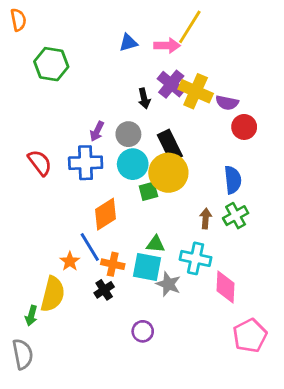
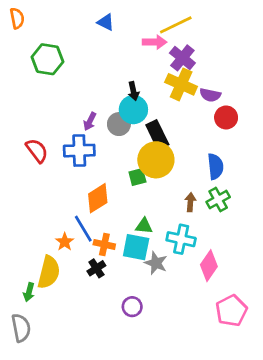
yellow line: (190, 27) -> (176, 25), turned 32
blue triangle: (128, 43) -> (106, 22), moved, turned 42
purple cross: (171, 84) -> (182, 58), moved
cyan circle: (133, 164) -> (133, 110), moved
pink diamond: (226, 287) -> (209, 266), turned 32

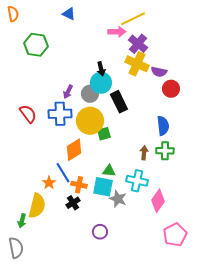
blue triangle: (106, 22) -> (69, 14), moved
yellow circle: (156, 160) -> (90, 121), moved
green cross: (218, 199) -> (165, 151), turned 30

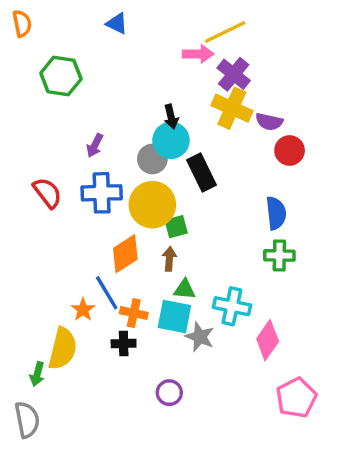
purple arrow: (68, 92) -> (95, 145), moved
brown arrow: (144, 153) -> (169, 259), moved
black cross: (73, 203) -> (124, 343), turned 32

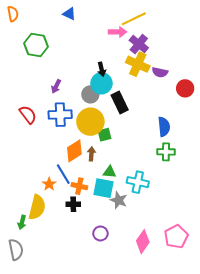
red circle: (290, 150) -> (185, 88), moved
brown arrow: (169, 259) -> (91, 154), moved
pink diamond: (268, 340) -> (143, 242), moved

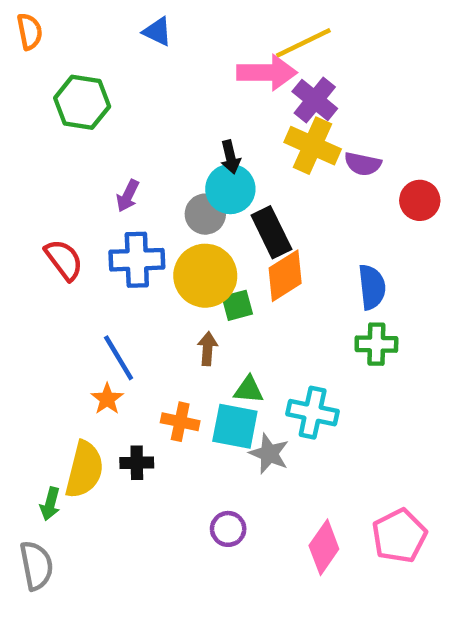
pink arrow: (118, 32) -> (267, 73), size x1.4
orange diamond: (74, 151) -> (285, 276), moved
blue line: (63, 174) -> (119, 358), moved
orange star: (49, 184) -> (107, 399), moved
black cross: (73, 204) -> (137, 463), moved

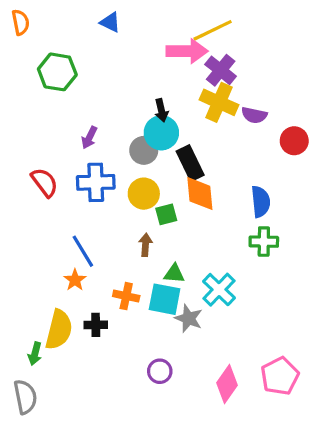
yellow circle: (205, 276) -> (144, 194), size x0.7
orange diamond: (285, 276) -> (200, 194), turned -63
cyan cross: (313, 413) -> (219, 290), turned 32

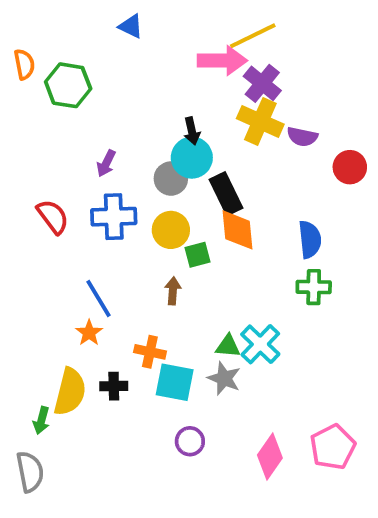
orange semicircle: (21, 22) -> (24, 64), moved
green triangle: (174, 274) -> (228, 346), moved
cyan square: (165, 299) -> (175, 382), moved

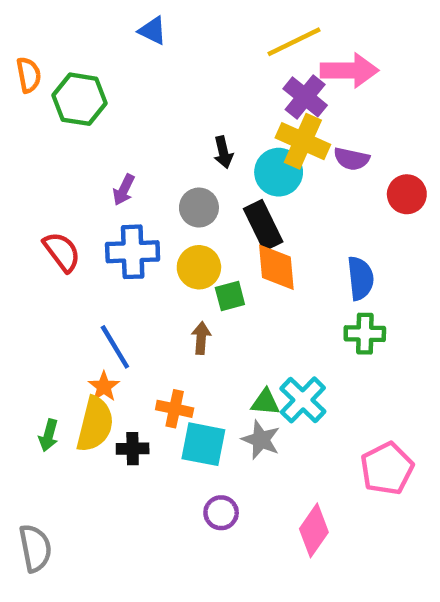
pink arrow: (222, 61) -> (349, 70), moved
cyan circle: (192, 158) -> (279, 172), moved
yellow semicircle: (70, 392) -> (95, 424), moved
green arrow: (41, 420) -> (49, 435), moved
pink pentagon: (333, 447) -> (387, 469), moved

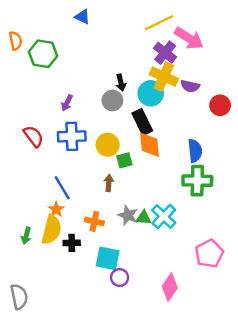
pink arrow: (349, 70) -> (189, 38), turned 32
gray circle: (199, 208) -> (112, 100), moved
green cross: (365, 334) -> (197, 181), size x1.4
gray star: (261, 440) -> (128, 215), moved
cyan square: (203, 444) -> (108, 258), moved

